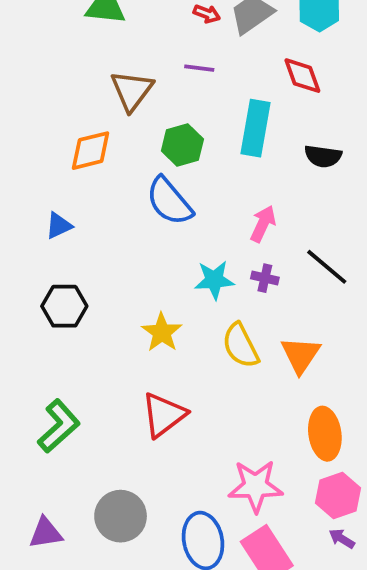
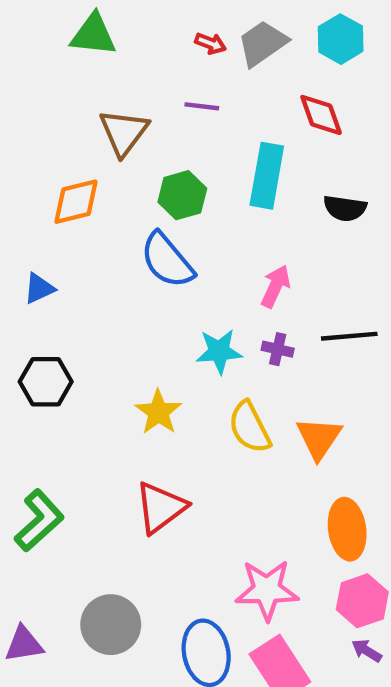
black line: (327, 267) -> (349, 336), turned -45

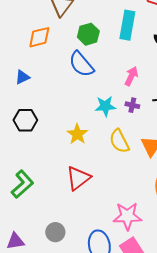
gray circle: (111, 625) -> (55, 232), size x0.7

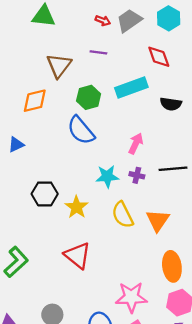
cyan rectangle: (127, 25) -> (131, 88), turned 60
black hexagon: (25, 120) -> (45, 194), moved
red triangle: (78, 178) -> (78, 255), turned -44

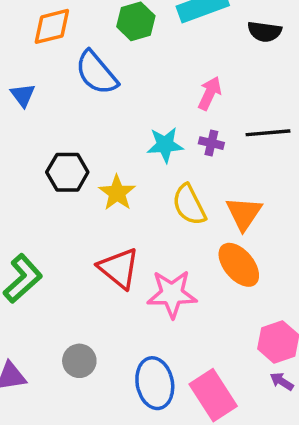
blue semicircle: (81, 130) -> (96, 73), moved
blue triangle: (16, 145) -> (23, 95), turned -42
orange ellipse: (172, 266) -> (239, 265), moved, turned -32
pink star: (131, 297) -> (172, 294), moved

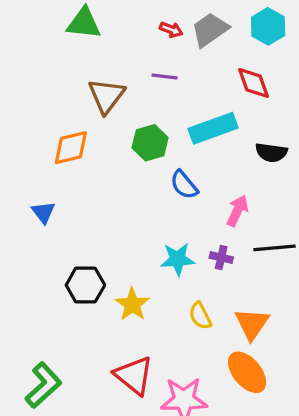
blue semicircle: (96, 73) -> (184, 185), moved, size x0.7
pink arrow: (210, 93) -> (237, 211), moved
yellow semicircle: (189, 205) -> (200, 316), size x0.7

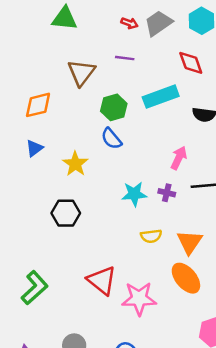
orange diamond: (71, 148) -> (38, 105), moved
blue semicircle: (184, 185) -> (111, 139), moved
blue triangle: (43, 212) -> (34, 148), moved, turned 30
yellow star: (132, 304) -> (75, 164), moved
yellow semicircle: (200, 316) -> (151, 236), turned -70

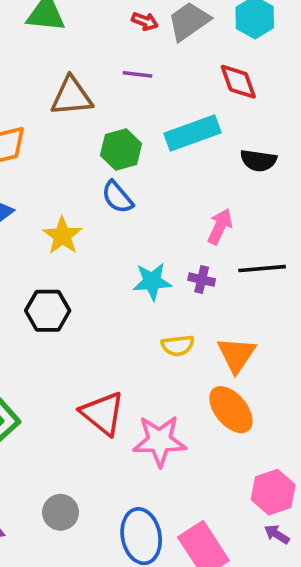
brown triangle: (81, 73) -> (72, 96), turned 48

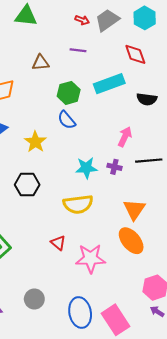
brown triangle: (72, 96) -> (41, 63), size x0.7
yellow semicircle: (178, 346) -> (78, 204), moved, size x1.6
red triangle: (103, 413) -> (58, 243), size x0.6

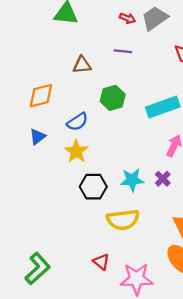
cyan rectangle: (109, 84) -> (163, 107), moved
blue semicircle: (67, 120) -> (77, 122), moved, turned -84
purple cross: (114, 167) -> (163, 179), turned 32
black hexagon: (27, 185) -> (93, 187), moved

